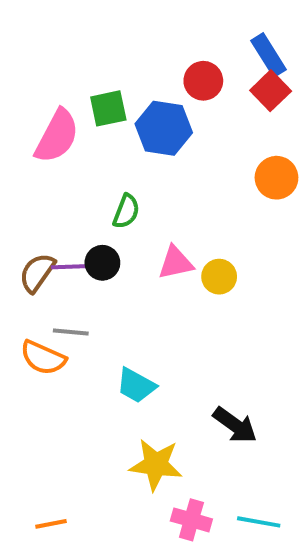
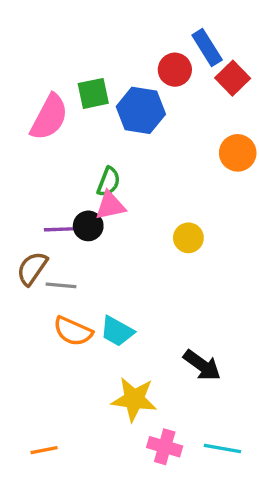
blue rectangle: (269, 55) -> (207, 48), moved
pink triangle: (176, 263) -> (110, 206), moved
brown semicircle: (37, 273) -> (32, 268), moved
orange semicircle: (43, 358) -> (73, 331), moved

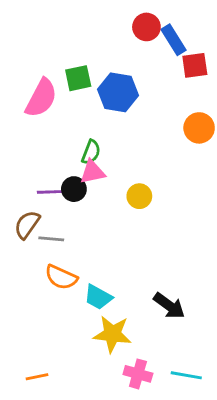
red circle: (175, 70) -> (146, 27), moved
red square: (233, 78) -> (195, 65), turned 36
yellow circle: (188, 238) -> (139, 196), moved
cyan trapezoid: (117, 331) -> (98, 297), moved

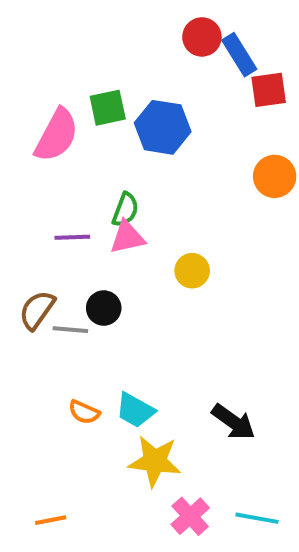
black circle: (74, 189) -> (104, 308), moved
purple line: (50, 192) -> (72, 237), moved
orange semicircle: (61, 277) -> (84, 412), moved, size x0.7
pink cross: (138, 374) -> (190, 516), turned 32

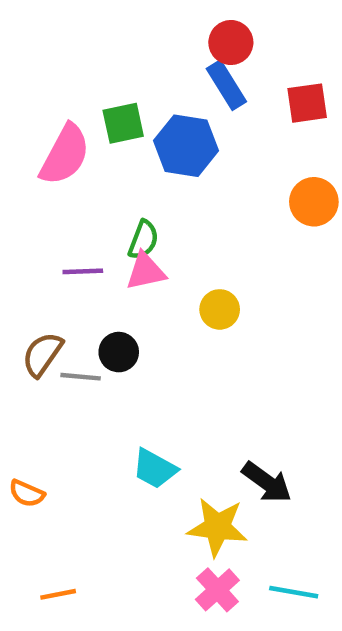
blue rectangle: (239, 55) -> (226, 85), moved
orange semicircle: (84, 412) -> (27, 493), moved
yellow star: (155, 461) -> (217, 527), moved

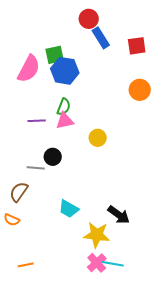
red circle: (231, 42) -> (89, 19), moved
blue hexagon: (186, 146) -> (65, 71), moved
brown semicircle: (42, 354) -> (19, 192), moved
cyan line: (294, 592) -> (113, 264), moved

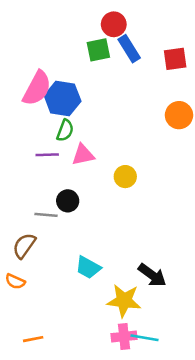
green square: (55, 55) -> (98, 50), moved
blue hexagon: (65, 71) -> (63, 98), moved
green semicircle: (64, 107) -> (65, 130), moved
pink cross: (97, 263) -> (124, 336), turned 36

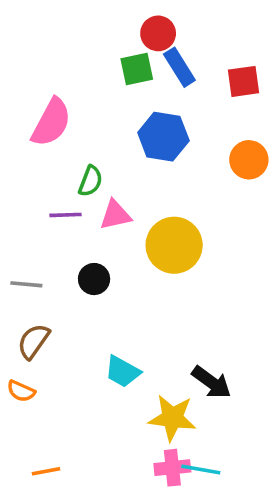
blue hexagon: (63, 98) -> (163, 137), moved
yellow circle: (125, 177) -> (174, 245), size x1.8
gray line: (46, 215) -> (26, 284), moved

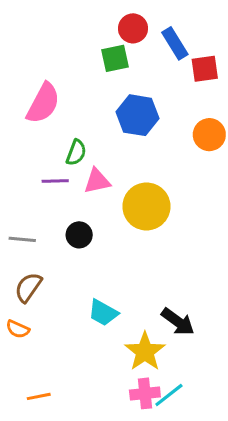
blue rectangle: (179, 67) -> (175, 43), moved
yellow star: (172, 418) -> (145, 352), turned 30
cyan line: (201, 469) -> (169, 395), turned -48

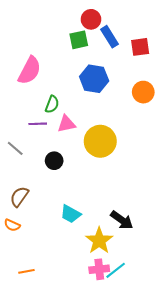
blue rectangle: (175, 43) -> (109, 37), moved
gray line: (22, 239) -> (15, 148), moved, turned 36

